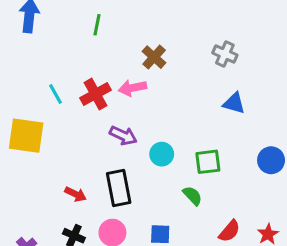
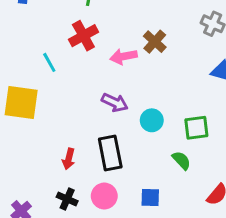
brown cross: (154, 57) -> (155, 42), moved
red cross: (95, 94) -> (83, 36), moved
red arrow: (75, 194) -> (69, 159), turned 78

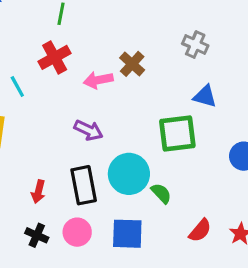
cyan circle: (152, 120) -> (129, 174), moved, size x1.6
green square: (196, 128) -> (177, 133), moved, size x1.4
blue square: (150, 198) -> (127, 234), size x1.5

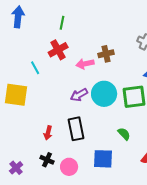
brown cross: (132, 64) -> (106, 54), turned 35
purple arrow: (88, 130) -> (79, 95), turned 126
cyan circle: (129, 174) -> (104, 94), moved
pink circle: (77, 232) -> (69, 167), moved

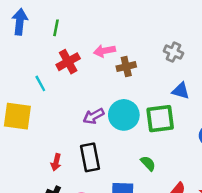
green line: (62, 23) -> (56, 28), moved
pink arrow: (85, 64) -> (104, 51), moved

